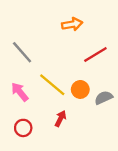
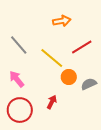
yellow line: (52, 85) -> (52, 58), moved
red circle: (23, 128) -> (20, 110), size x1.6

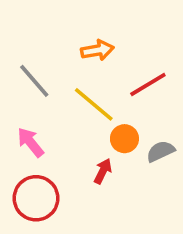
orange arrow: (62, 21) -> (97, 50), moved
red arrow: (52, 102) -> (103, 171), moved

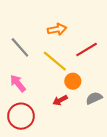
gray semicircle: (161, 151) -> (94, 98), moved
red arrow: (103, 171) -> (60, 100), turned -144

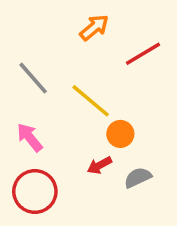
orange arrow: (57, 29) -> (94, 28), moved, turned -30
red line: (87, 49) -> (143, 54), moved
gray semicircle: (94, 98) -> (138, 178), moved

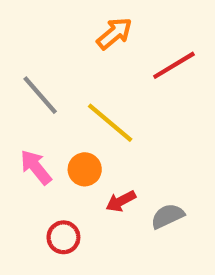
orange circle: (120, 134) -> (85, 169), moved
red circle: (35, 191) -> (63, 237), moved, size x0.6

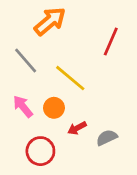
orange arrow: (114, 33) -> (50, 21), moved, size x1.4
red line: (174, 65) -> (111, 41), turned -36
red circle: (63, 237) -> (40, 151), size x1.4

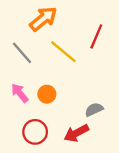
yellow line: (70, 78) -> (63, 52), moved
red arrow: (77, 128) -> (76, 133), moved, size x1.5
gray semicircle: (107, 138) -> (94, 110), moved

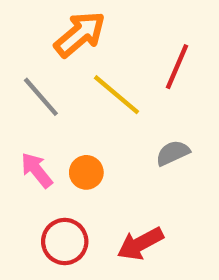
gray semicircle: (94, 110) -> (173, 153), moved

